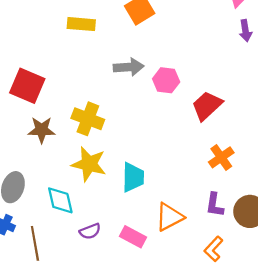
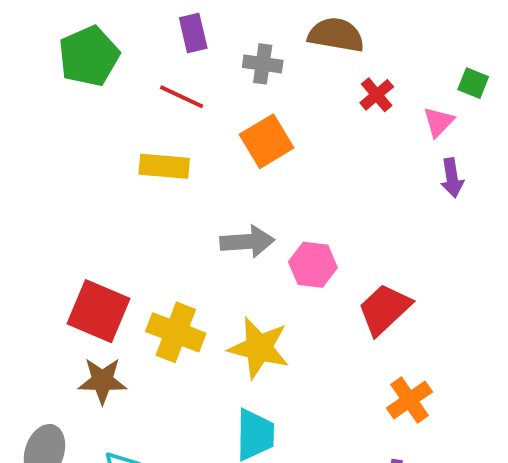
red square: (27, 86) -> (99, 311), moved
brown star: (42, 130) -> (102, 381), moved
yellow star: (89, 164) -> (259, 348), moved

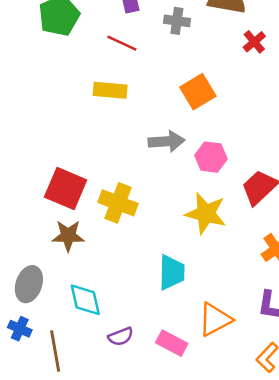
orange square: (267, 141) -> (198, 92), moved
yellow star: (259, 348) -> (206, 213), moved

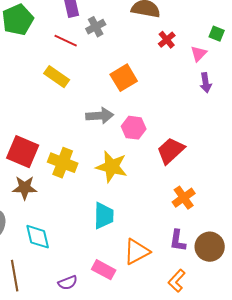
gray cross: (177, 21) -> (96, 27), moved, turned -36
yellow rectangle: (110, 90) -> (57, 77), turned 30
yellow star: (206, 213) -> (112, 167), moved
purple semicircle: (121, 337) -> (68, 283), moved

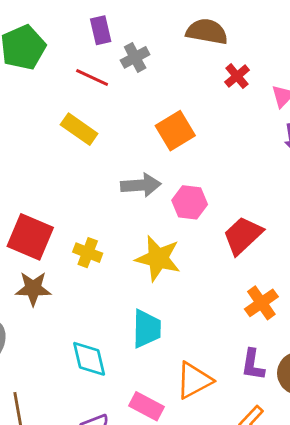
yellow cross: (63, 163) -> (88, 253), size x0.7
cyan diamond: (38, 237) -> (89, 359), moved

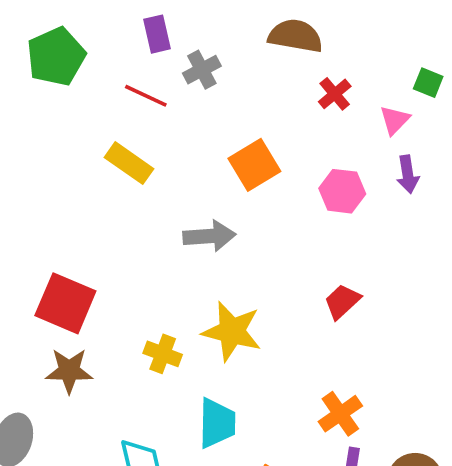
pink hexagon: (190, 202) -> (342, 191), moved
red trapezoid: (243, 235) -> (342, 301), size x0.7
yellow cross: (88, 253) -> (163, 354), moved
orange cross: (261, 303) -> (340, 414), moved

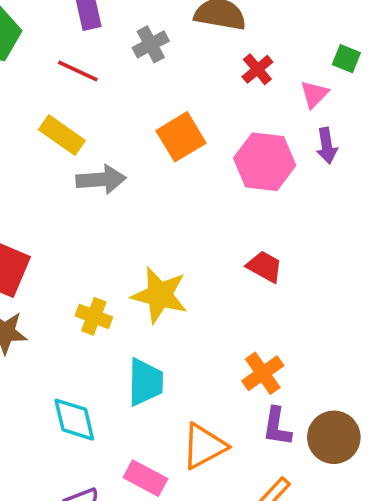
gray cross: (202, 70) -> (151, 44), moved
pink hexagon: (342, 191) -> (265, 162), size x1.4
gray arrow: (209, 236) -> (101, 179), moved
red trapezoid: (342, 301) -> (265, 267), turned 72

